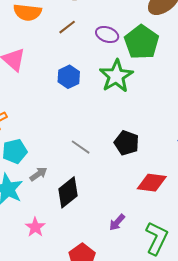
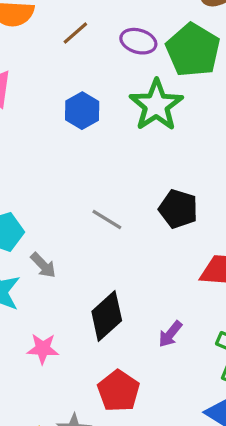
gray arrow: (38, 174) -> (43, 265), turned 84
black diamond: (68, 192) -> (107, 316), moved
pink star: (35, 227) -> (43, 349), turned -30

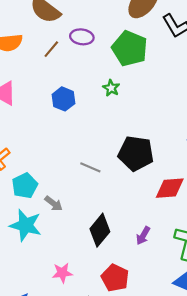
purple ellipse: (138, 41) -> (82, 37), moved
green star: (156, 105) -> (111, 88), size x0.5
black pentagon: (178, 209) -> (136, 153), size x1.4
pink star: (43, 349) -> (62, 273), moved

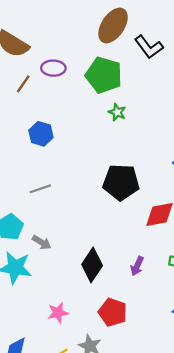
green star: (111, 88) -> (117, 112), moved
gray line: (90, 167) -> (40, 189), moved, turned -36

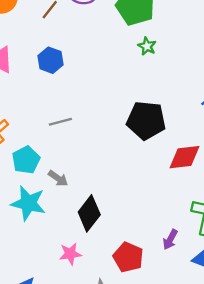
blue hexagon: (41, 134) -> (50, 60), moved
black diamond: (92, 265) -> (89, 213), moved
purple arrow: (137, 266) -> (170, 240), moved

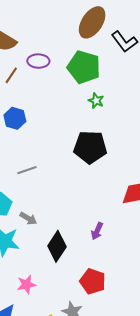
black pentagon: (146, 120) -> (90, 147), moved
purple arrow: (170, 240) -> (97, 231), moved
pink star: (70, 254) -> (26, 285), moved

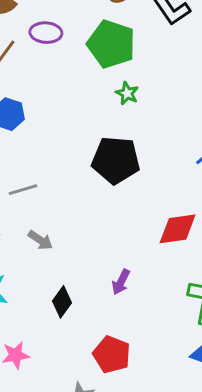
gray arrow: (28, 218) -> (40, 240), moved
black diamond: (57, 246) -> (62, 302), size x0.7

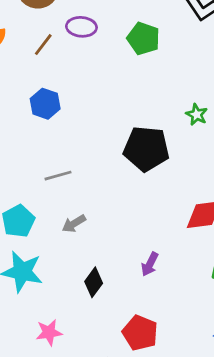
green pentagon: (111, 44) -> (143, 39), size x0.7
green star: (127, 93) -> (197, 115), moved
gray arrow: (40, 240) -> (74, 224), turned 115

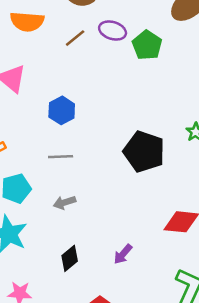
green pentagon: (143, 39) -> (147, 45), moved
blue hexagon: (45, 104) -> (62, 110), moved

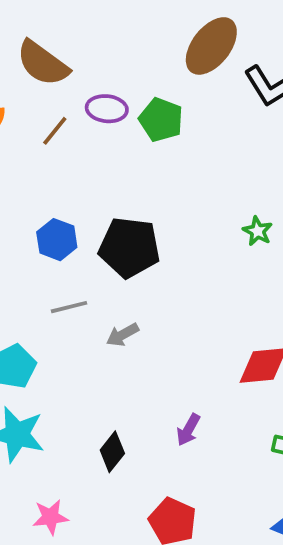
black pentagon: (144, 152) -> (129, 247), moved
gray arrow: (64, 202) -> (123, 335), moved

